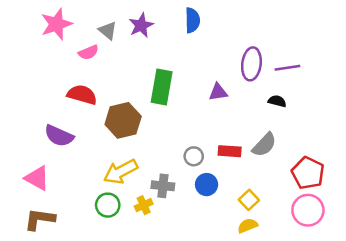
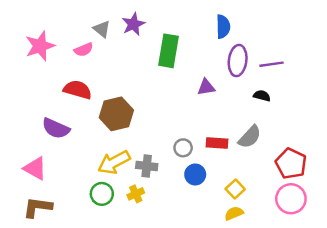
blue semicircle: (192, 20) -> (223, 27), moved
pink star: (56, 24) -> (40, 46), moved
green rectangle: (162, 87) -> (169, 51), moved
gray cross: (163, 186) -> (147, 166), moved

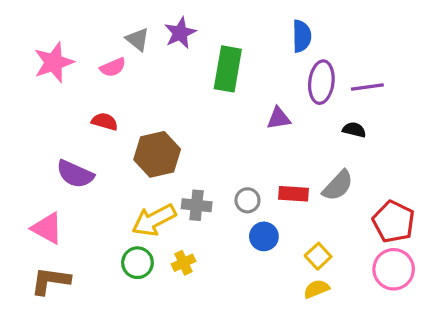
red semicircle: (78, 90) -> (105, 121), size x0.7
gray cross: (147, 166) -> (197, 205), moved

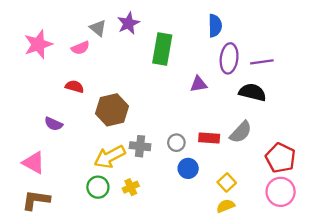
black semicircle: (354, 130) -> (252, 92), size x1.6
purple semicircle: (75, 174) -> (53, 124), size x0.7

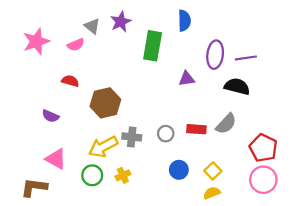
blue semicircle: (215, 26) -> (184, 21), moved
pink triangle: (34, 163) -> (56, 159), moved
blue circle: (188, 168) -> (179, 170), moved

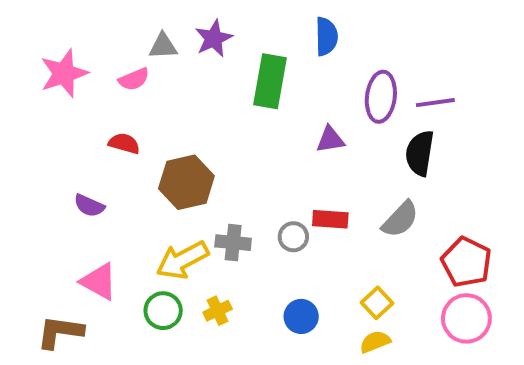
gray triangle: (92, 26) -> (163, 46), turned -42
black semicircle: (237, 86) -> (420, 153), turned -95
red rectangle: (196, 129) -> (330, 219), moved
blue circle: (179, 170) -> (301, 316), moved

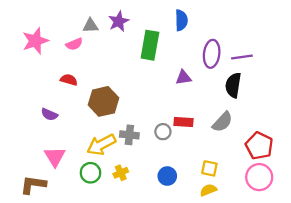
pink triangle: (99, 281) -> (55, 157), turned 30
yellow square: (377, 303) -> (209, 168), turned -35

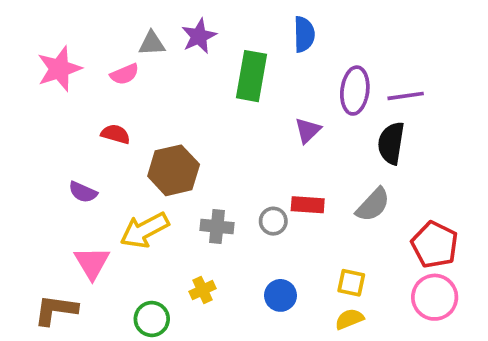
purple triangle: (183, 78) -> (308, 130), turned -35
yellow arrow: (101, 145) -> (145, 230), moved
green circle: (90, 173) -> (152, 319), moved

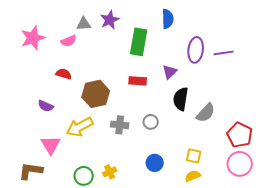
black semicircle: (391, 143) -> (181, 99), moved
red rectangle: (308, 205) -> (138, 81), moved
yellow cross: (203, 290) -> (110, 172), moved

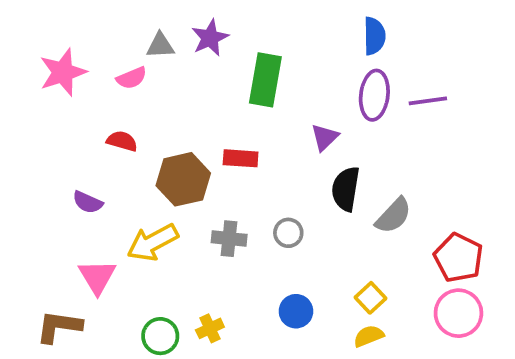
blue semicircle: (168, 19) -> (374, 36), moved
red rectangle: (138, 81) -> (241, 158), moved
yellow square: (194, 156) -> (371, 298), turned 35

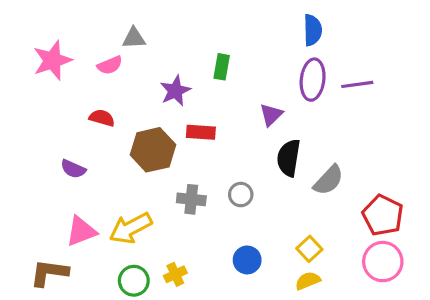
purple star: (210, 38) -> (175, 91), moved
green rectangle: (265, 80) -> (222, 67), size x0.6
yellow arrow: (153, 242) -> (131, 228), moved
pink triangle: (97, 277) -> (81, 231), turned 40

